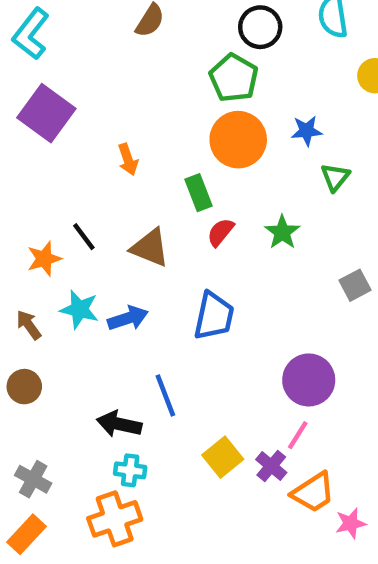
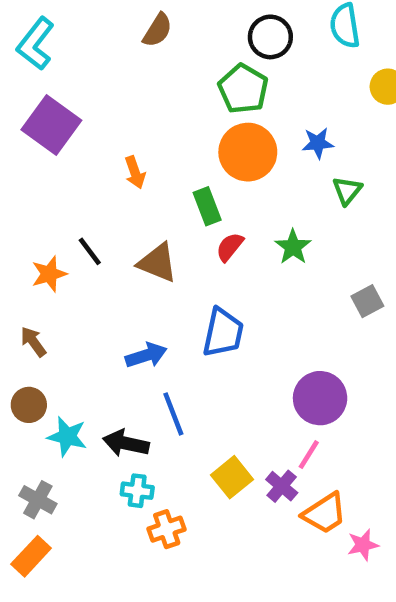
cyan star: (79, 309) -> (67, 437), moved
blue arrow: (128, 318) -> (146, 355), moved
orange cross: (115, 519) -> (167, 529), moved, size x0.7

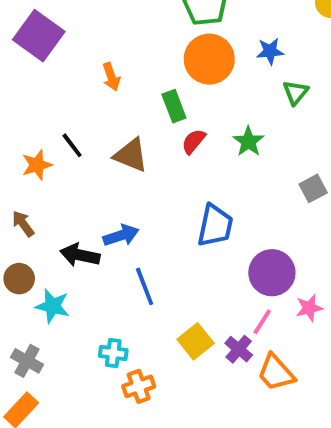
blue trapezoid: (223, 333) -> (215, 226), moved
black arrow: (126, 443) -> (80, 255), moved
orange trapezoid: (325, 513) -> (276, 373), turned 81
pink star: (363, 545) -> (309, 308), moved

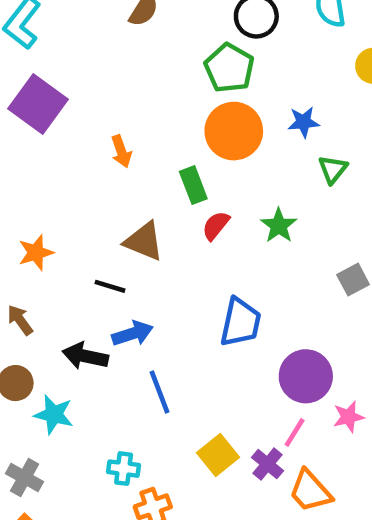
black line: (72, 145) -> (110, 286), moved, turned -36

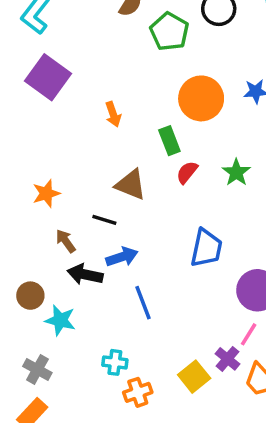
green pentagon: (229, 68) -> (169, 32), moved
brown arrow: (20, 320) -> (66, 241), moved
yellow square: (218, 455) -> (194, 377), moved

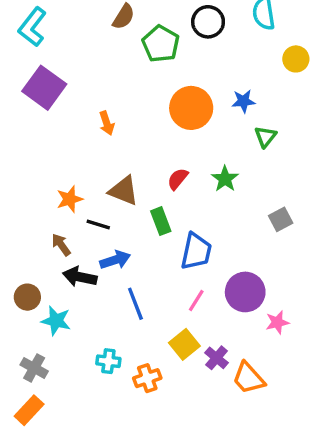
green rectangle: (169, 141) -> (161, 221), moved
orange star: (46, 193) -> (70, 199), moved
pink line: (249, 334) -> (196, 300), moved
yellow square: (194, 377) -> (184, 344), moved
orange cross: (138, 392) -> (147, 378), moved

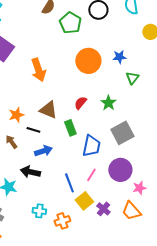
orange arrow: (107, 123) -> (38, 70), size x1.6
gray square: (281, 219) -> (122, 133), moved, size x1.6
black arrow: (80, 277) -> (30, 172), moved
blue line: (135, 304) -> (69, 183), moved
orange trapezoid: (249, 378) -> (131, 211), moved

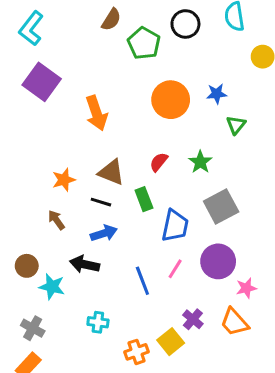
black line: (33, 130) -> (101, 202), moved
yellow square: (84, 201) -> (171, 342), moved
orange cross: (62, 221) -> (137, 352), moved

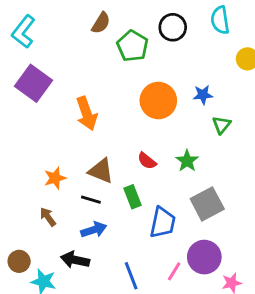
red semicircle: (159, 162) -> (147, 161), turned -90
pink line: (175, 269) -> (174, 271), moved

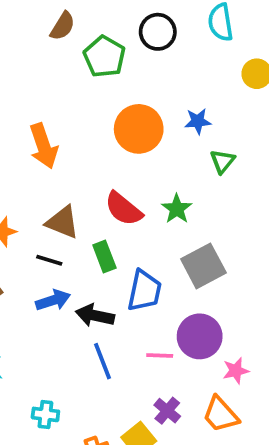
red semicircle: (147, 161) -> (123, 209), size x1.5
black arrow: (75, 260) -> (95, 315), moved
pink line: (174, 271) -> (160, 355), turned 60

